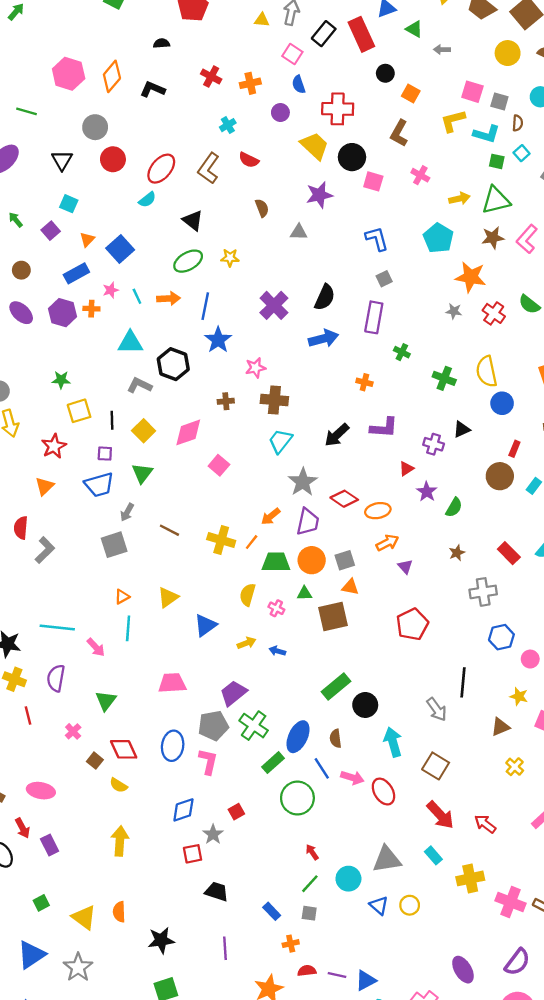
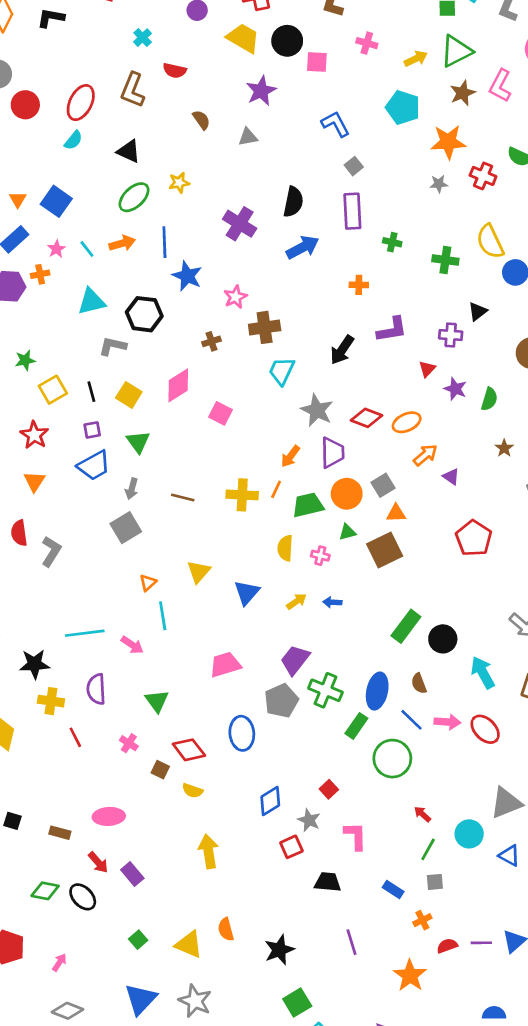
pink L-shape: (208, 762) -> (355, 836), moved

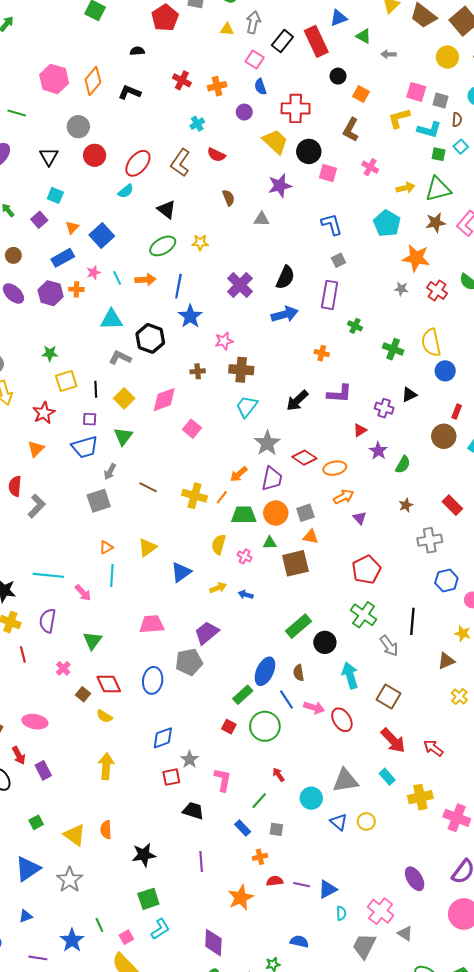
green cross: (325, 690) -> (364, 615), moved
red square: (329, 789) -> (229, 727), moved, turned -32
green line: (428, 849) -> (259, 801), moved

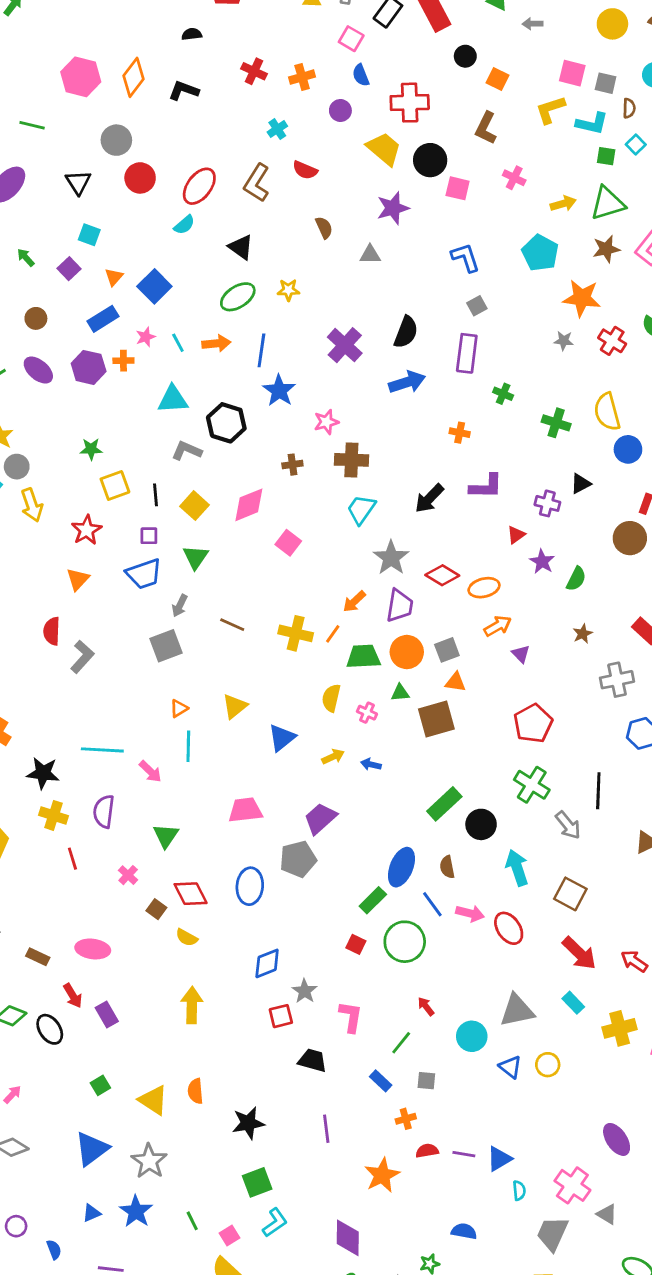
blue star: (72, 940) -> (136, 1211), moved

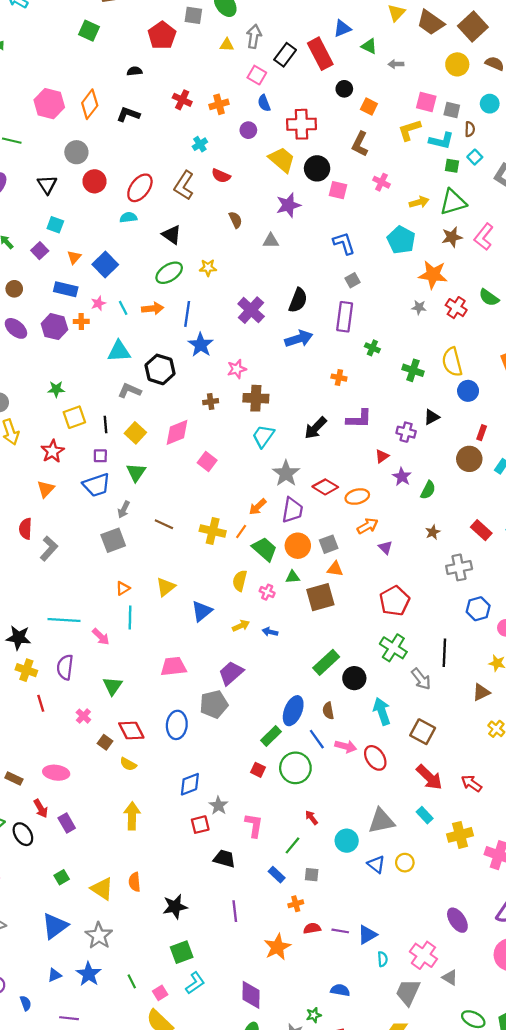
cyan semicircle: (184, 225) -> (128, 217), turned -147
blue rectangle: (103, 319) -> (66, 289), turned 45
green trapezoid: (364, 657) -> (265, 549), turned 44

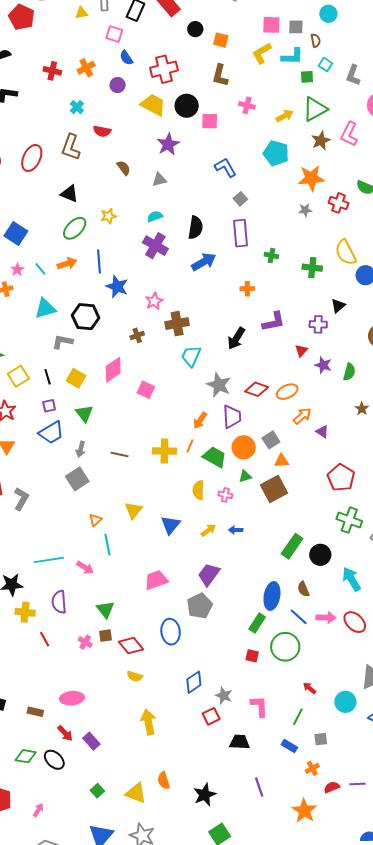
cyan semicircle: (128, 217) -> (155, 216), moved
brown square: (105, 742) -> (106, 636), moved, turned -32

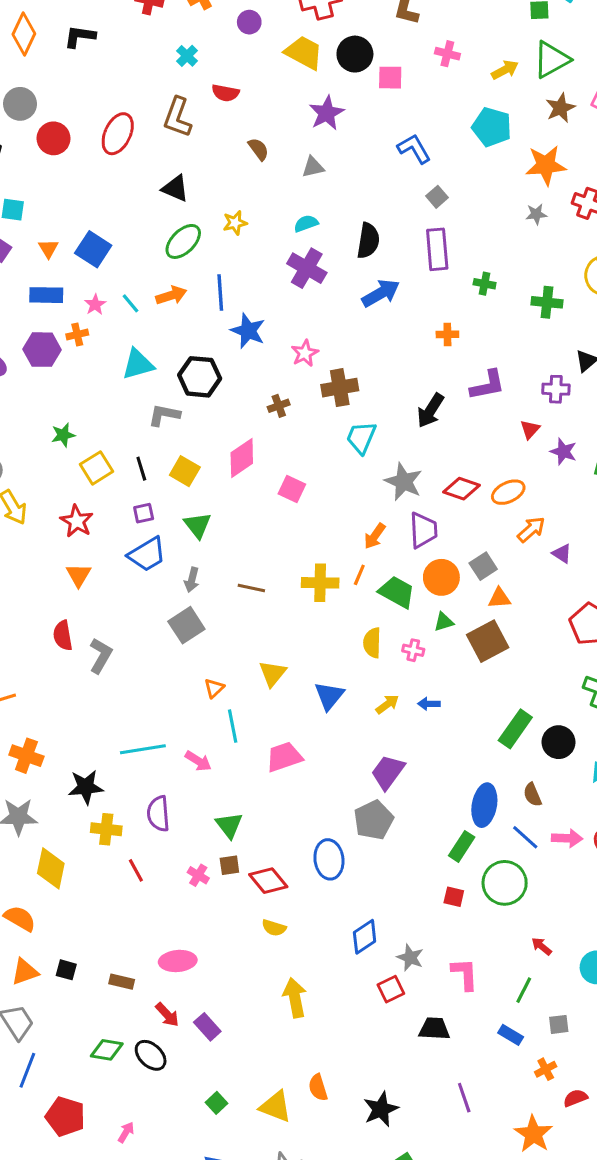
pink trapezoid: (156, 580) -> (284, 757), moved

